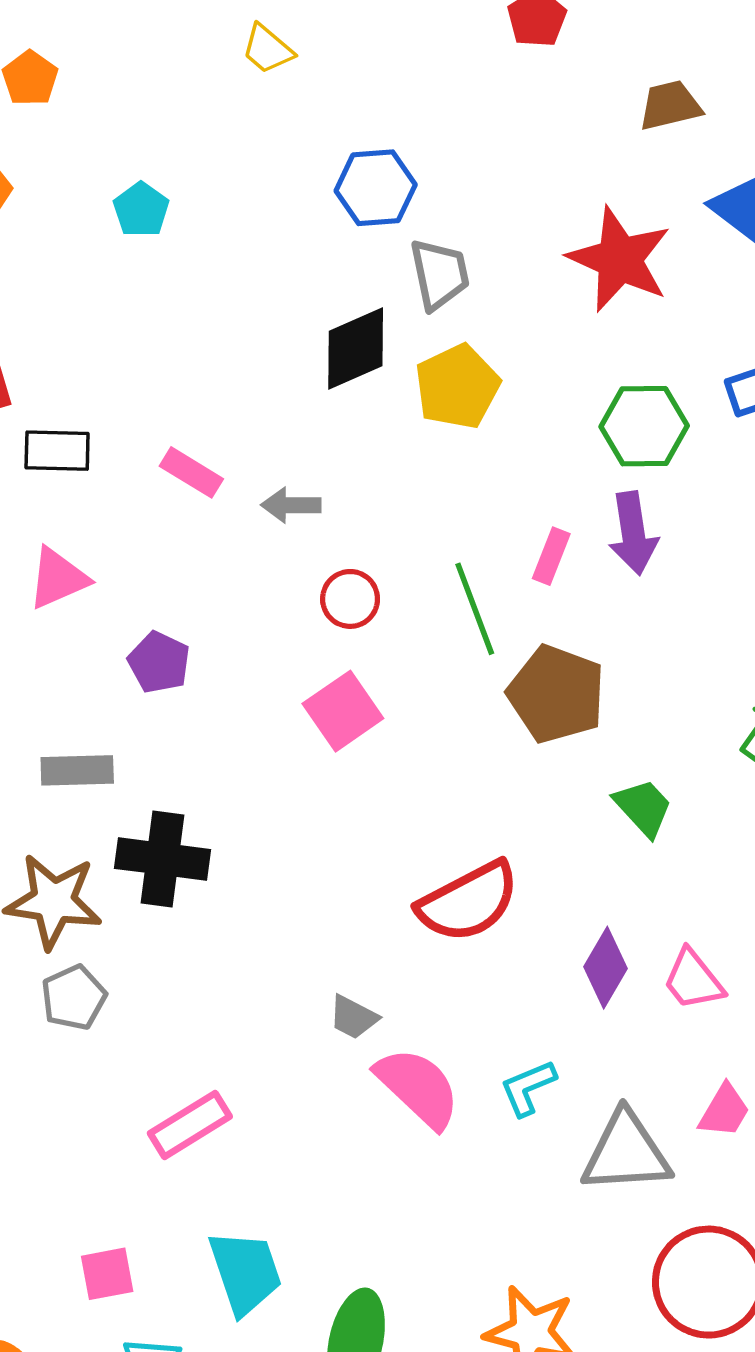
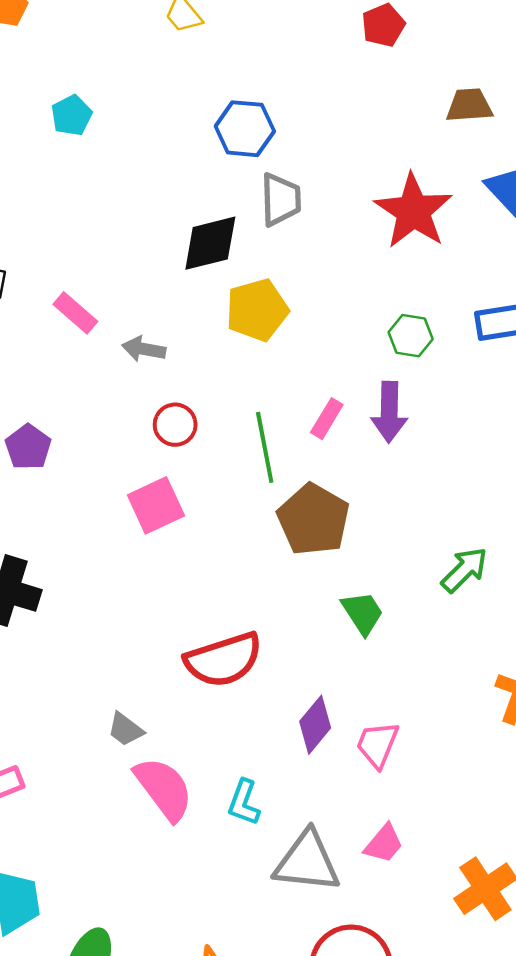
yellow pentagon: (457, 387) -> (257, 310), moved
green hexagon: (644, 426) -> (411, 336), size x0.7
pink trapezoid: (693, 980) -> (377, 744), turned 51
cyan L-shape: (528, 1088) -> (244, 802), turned -57

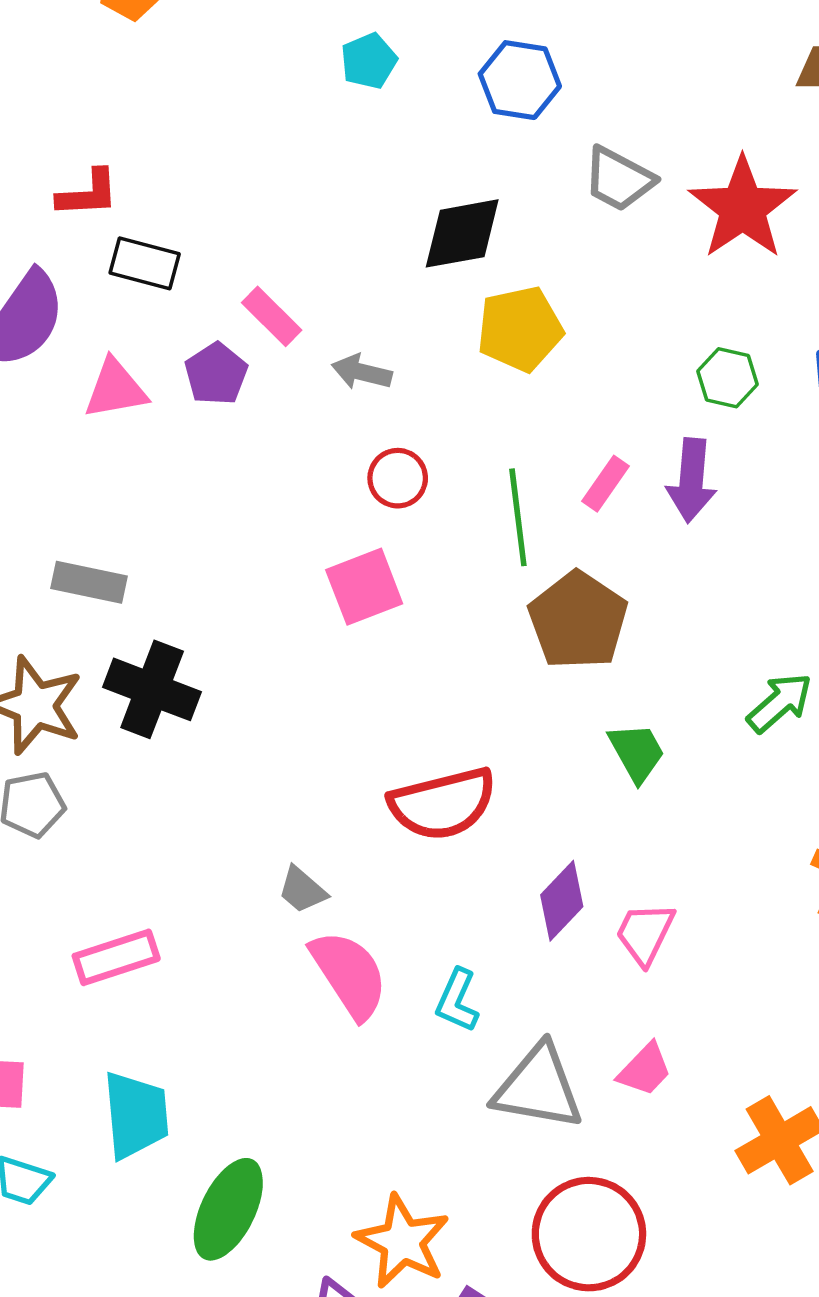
cyan pentagon: (72, 115) -> (369, 61), moved
gray trapezoid: (281, 199) -> (619, 179), moved, turned 116
purple pentagon: (28, 447) -> (216, 374), moved

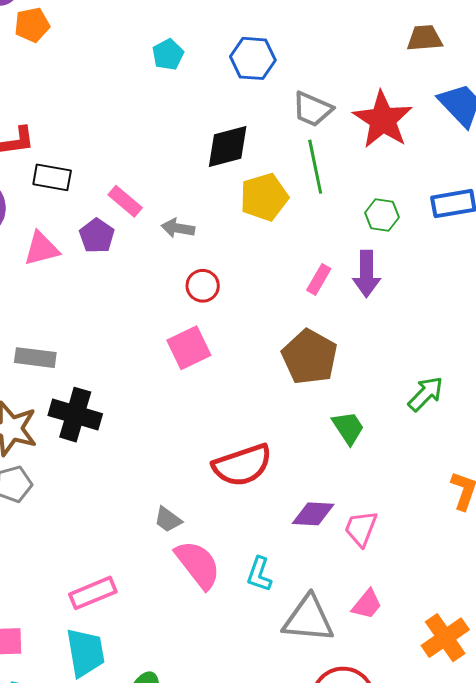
green line: (518, 517) -> (315, 167), moved
purple diamond: (562, 901) -> (313, 514), turned 54
pink rectangle: (116, 957) -> (93, 593), moved

